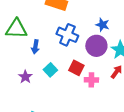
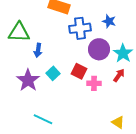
blue star: (102, 25) -> (109, 21), moved
blue cross: (67, 35) -> (80, 28), moved, turned -30
purple star: (25, 77) -> (28, 80), size x1.6

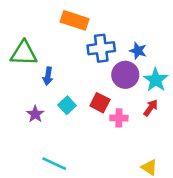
blue star: (109, 21) -> (138, 51), moved
purple star: (28, 80) -> (35, 114), size x0.6

